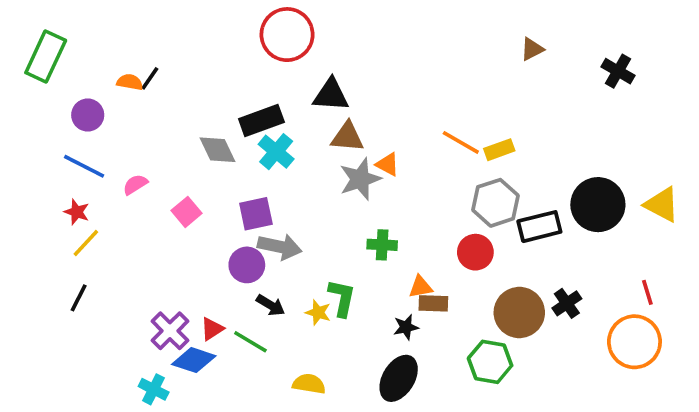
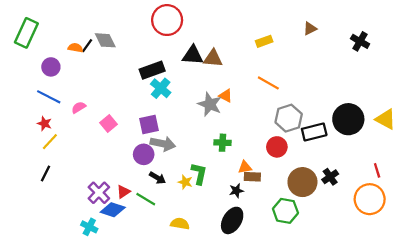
brown triangle: (347, 137) -> (213, 58), moved
gray diamond: (218, 150) -> (105, 40), moved
yellow rectangle: (499, 150) -> (264, 41), moved
gray star: (360, 179) -> (210, 104), turned -30

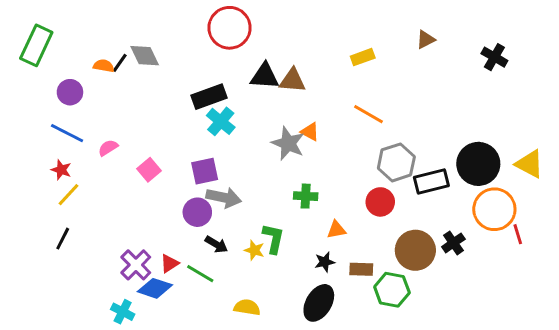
brown rectangle: (252, 177) -> (361, 269), moved
orange circle: (370, 199) -> (494, 209), moved

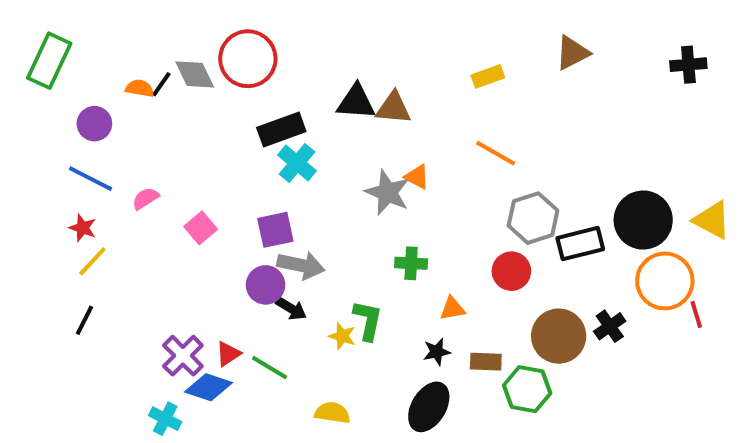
red circle: (230, 28) -> (248, 59), moved
brown triangle: (426, 39) -> (572, 53), size x1.4
black cross: (494, 57) -> (688, 65), moved, turned -35
black arrow: (216, 244) -> (291, 309), moved

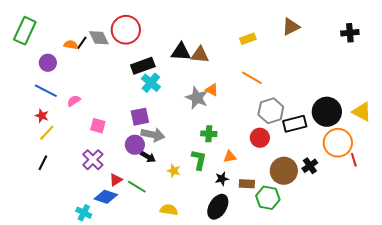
pink square: (201, 228) -> (98, 126), moved, turned -35
green L-shape: (368, 320) -> (199, 160), moved
purple cross: (183, 356) -> (93, 160), moved

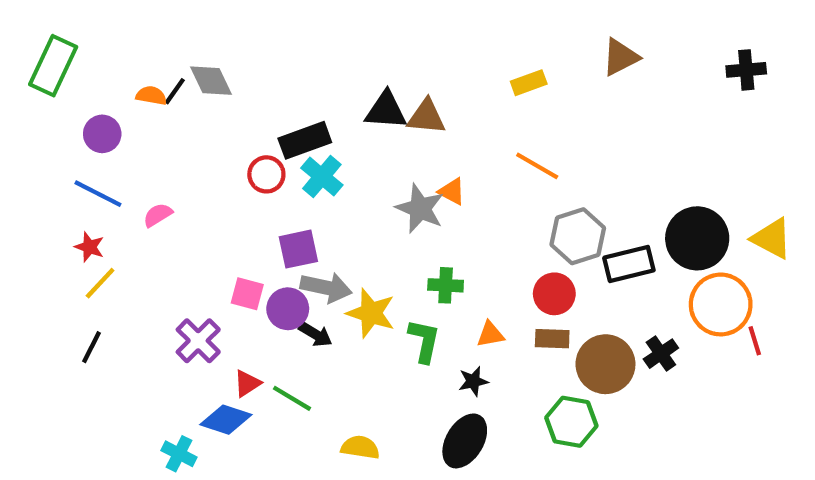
red circle: (126, 30) -> (266, 174), moved, size x0.6
pink square: (98, 126) -> (247, 294), moved
yellow star: (174, 171) -> (371, 313), moved, size x1.6
brown rectangle: (247, 184) -> (552, 339), moved

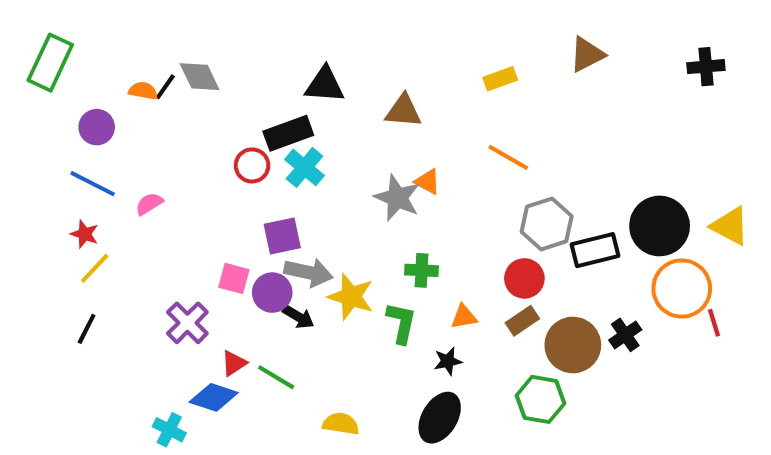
black triangle: (386, 110) -> (325, 85), moved
brown rectangle: (552, 339) -> (522, 321), turned -36

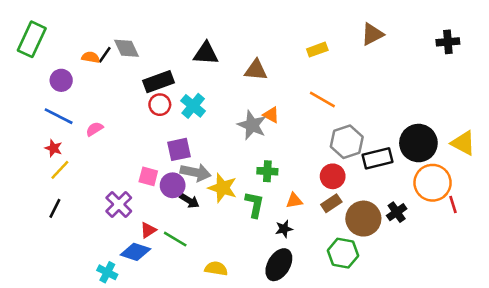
black rectangle: (288, 133) -> (159, 82), moved

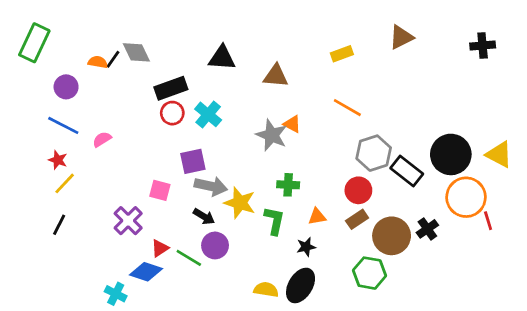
black rectangle: (377, 158) -> (407, 171), turned 52
purple circle: (173, 185) -> (215, 245), moved
yellow semicircle: (216, 269) -> (266, 290), moved

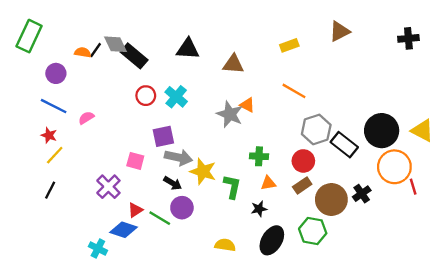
black rectangle: (171, 88) -> (134, 56), moved, turned 60
green cross: (288, 185) -> (259, 156), moved
black ellipse: (301, 285) -> (272, 240), moved

